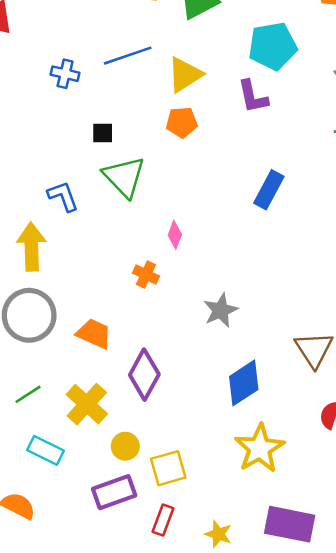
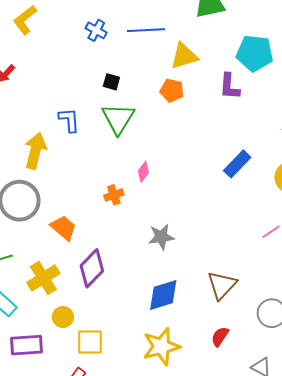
blue rectangle: (269, 190) -> (237, 164), moved
orange cross: (146, 275) -> (114, 195), turned 30
purple rectangle: (114, 492) -> (26, 345), moved

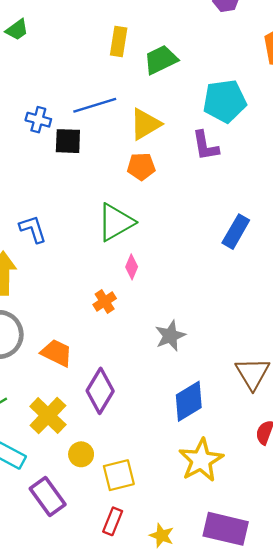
black square: (111, 82) -> (68, 141), moved, size x1.4
green triangle: (118, 119) -> (116, 222), moved, turned 42
purple rectangle: (26, 345) -> (48, 496), turned 72

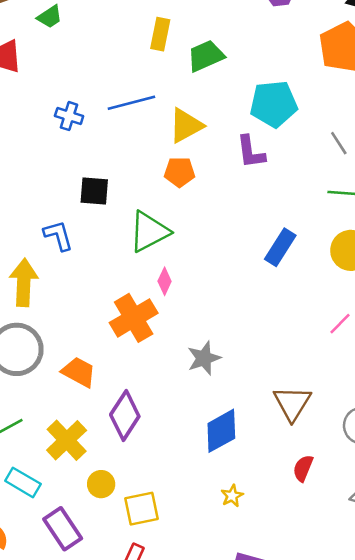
black square: (68, 141) -> (94, 191), moved
orange cross: (105, 301) -> (134, 318), size x1.8
yellow star: (201, 460) -> (232, 496), size x0.5

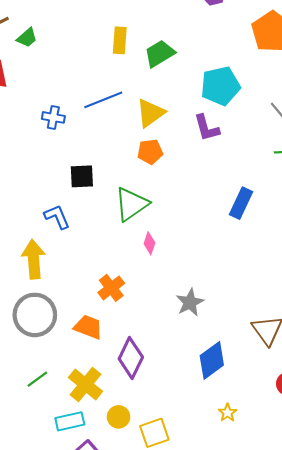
orange cross: (134, 318) -> (111, 288), moved, size x0.7
cyan rectangle: (23, 482) -> (70, 421), moved, turned -36

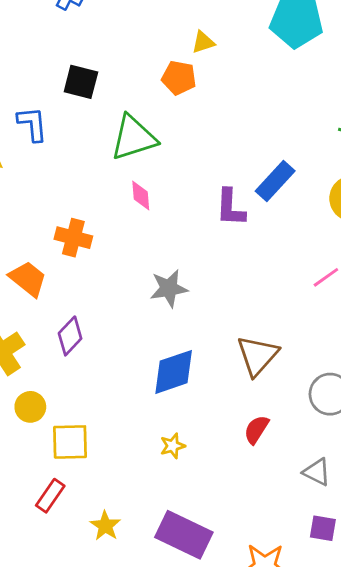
yellow triangle: (150, 113) -> (203, 42), moved, size x0.6
purple L-shape: (207, 128) -> (230, 208), moved
pink diamond: (149, 243) -> (141, 196), turned -40
orange cross: (111, 288) -> (73, 238), turned 35
purple diamond: (131, 358) -> (70, 336), size x0.7

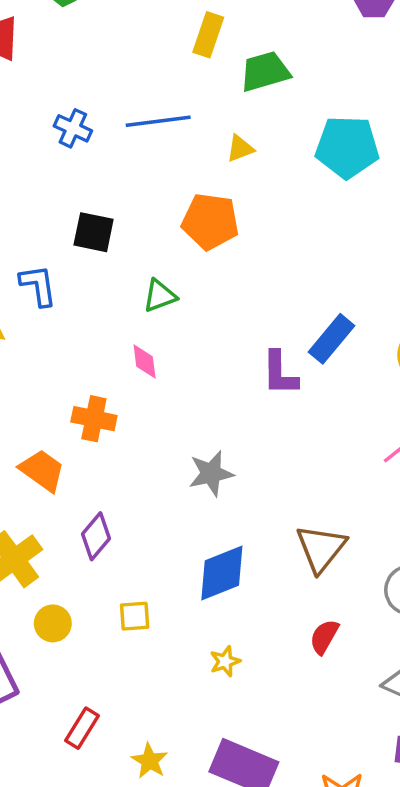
yellow triangle: (203, 42) -> (240, 148), moved
orange pentagon: (179, 78) -> (210, 221), size x1.4
green triangle: (133, 138) -> (160, 296), size x0.6
pink diamond: (141, 196) -> (145, 362), moved
yellow square: (70, 442) -> (135, 616), moved, size x0.7

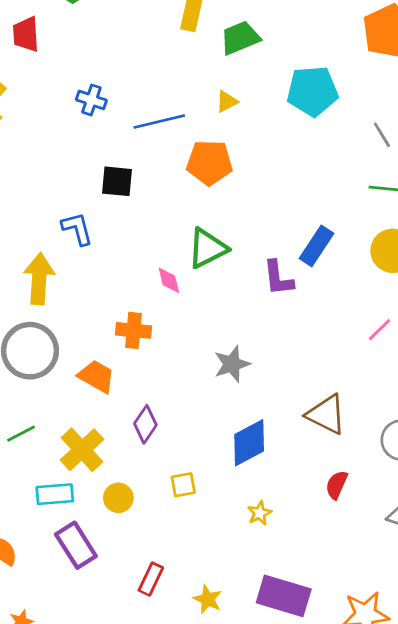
blue line: (158, 121) -> (159, 122), moved
green triangle: (160, 296) -> (207, 248), moved, size x1.5
brown triangle: (321, 548) -> (326, 414), turned -36

